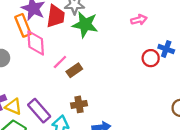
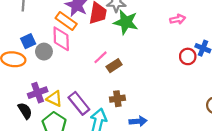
orange rectangle: (23, 25) -> (66, 21), turned -35
pink diamond: (36, 43) -> (61, 39), moved

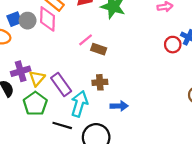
gray circle: (44, 52) -> (28, 21), moved
brown rectangle: (114, 66) -> (99, 49), turned 48
yellow triangle: (54, 99) -> (37, 78), turned 42

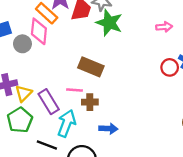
gray circle: (28, 21) -> (22, 44), moved
pink line: (86, 40) -> (74, 90), moved, turned 40
brown rectangle: (99, 49) -> (91, 67), size x1.5

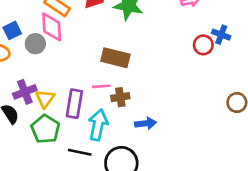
purple rectangle: (49, 102) -> (74, 104), turned 50

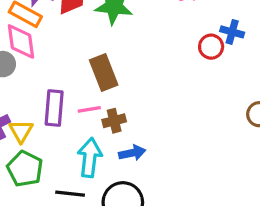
brown rectangle: (115, 58) -> (104, 72), turned 60
purple rectangle: (74, 104) -> (54, 108), moved
blue arrow: (146, 123) -> (132, 153), moved

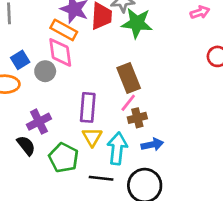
pink line: (89, 109) -> (128, 103), moved, turned -42
yellow triangle: (21, 131) -> (92, 137), moved

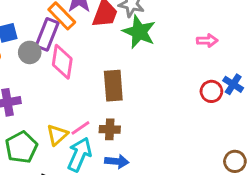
pink diamond: (60, 52) -> (62, 62), moved
pink line: (128, 103) -> (80, 128), moved
purple rectangle: (88, 107) -> (47, 34), moved

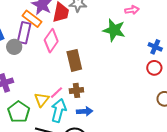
green star: (139, 32) -> (114, 30), moved
pink arrow: (207, 41) -> (132, 10), moved
pink diamond: (62, 62) -> (51, 41), moved, turned 35
red circle: (211, 91) -> (154, 68), moved

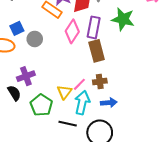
green star: (114, 30) -> (123, 19), moved
purple rectangle: (24, 33) -> (94, 27), moved

